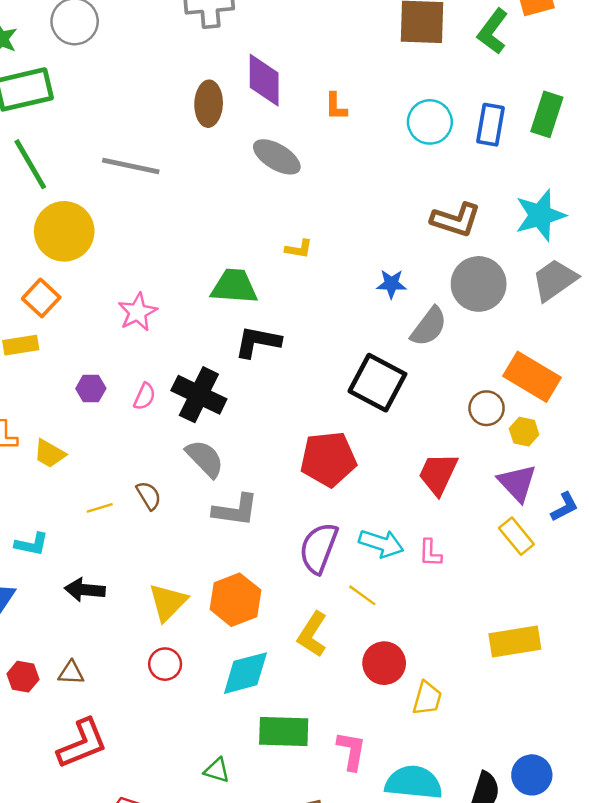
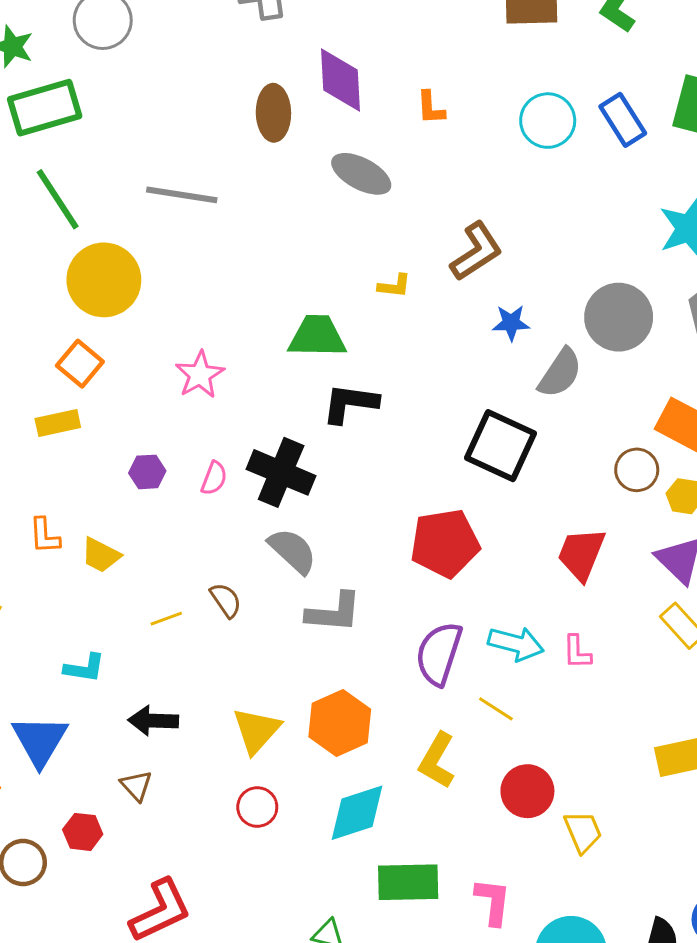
blue rectangle: (491, 125) -> (623, 120), turned -39
brown L-shape: (456, 220) -> (476, 251), moved, turned -48
brown triangle: (71, 673) -> (136, 786), moved, turned 48
yellow trapezoid: (427, 698) -> (583, 832), turned -36

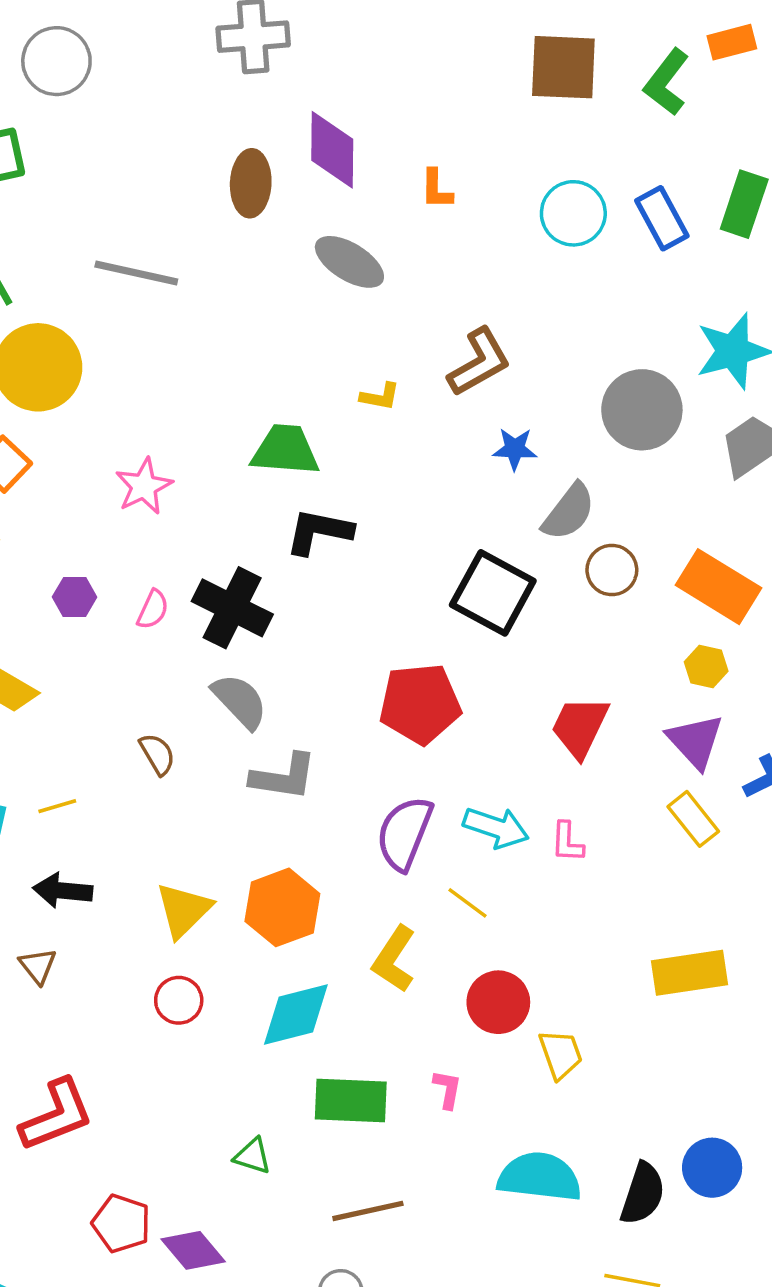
gray circle: (619, 317) -> (642, 410), moved
brown circle: (637, 470) -> (612, 570), moved
yellow line: (166, 619) -> (57, 806), moved
pink L-shape: (493, 902) -> (447, 1089), moved, size x0.7

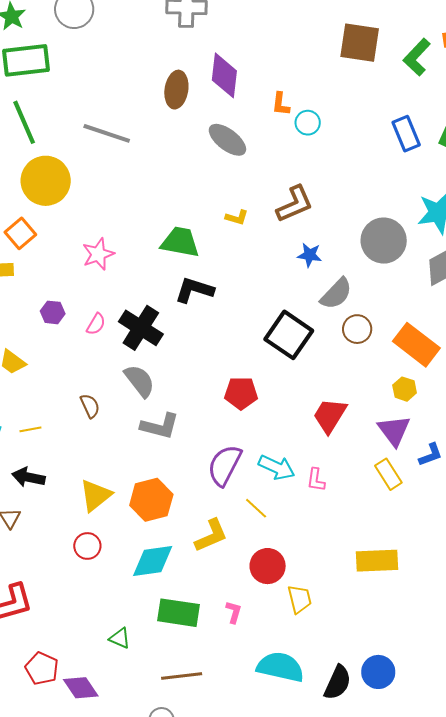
cyan circle: (573, 213) -> (308, 123), moved, size x0.7
red pentagon: (420, 704) -> (241, 393), size x0.7
yellow L-shape: (394, 959) -> (211, 536), turned -153

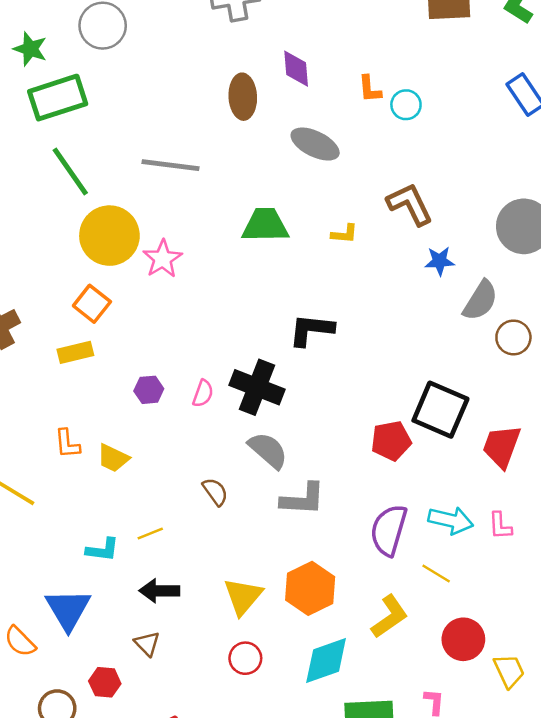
purple diamond: (224, 75) -> (296, 69), size x0.7
brown L-shape: (295, 204) -> (410, 204), turned -81
green trapezoid: (180, 242) -> (265, 225), moved
pink star: (98, 254) -> (163, 259), moved
black square: (289, 335) -> (440, 410), moved

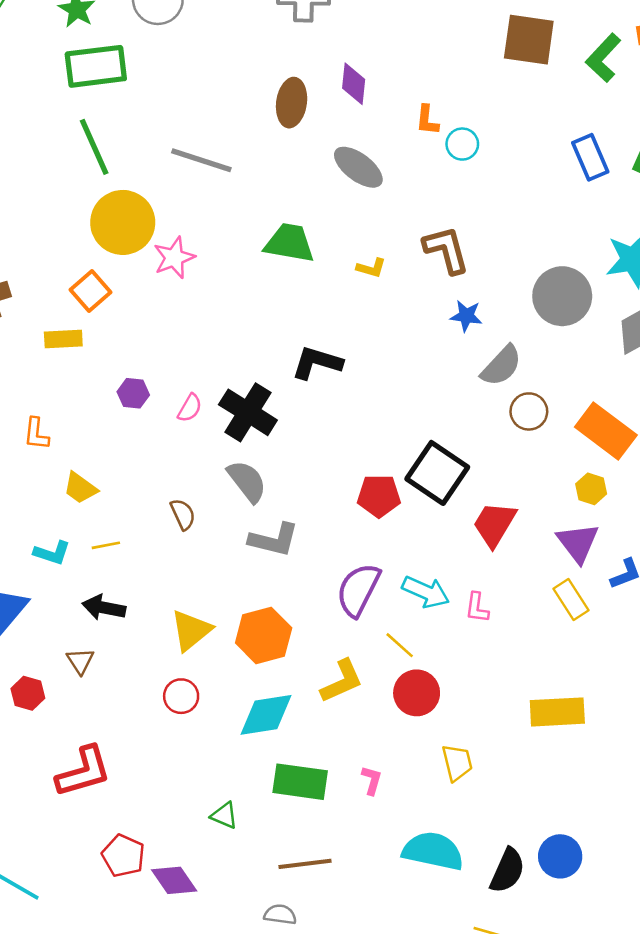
yellow trapezoid: (113, 458) -> (80, 488), moved
red circle: (463, 639) -> (417, 693), moved

